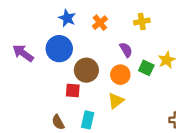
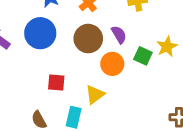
brown circle: (86, 70) -> (88, 39), moved
yellow triangle: (116, 101) -> (95, 95), moved

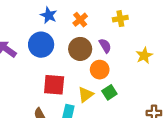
green square: (143, 56) -> (109, 92), moved, turned 32
red square: (56, 83) -> (54, 85), size x1.5

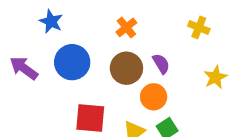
blue star: (49, 15) -> (51, 21), moved
yellow cross: (120, 19) -> (199, 27), moved, turned 32

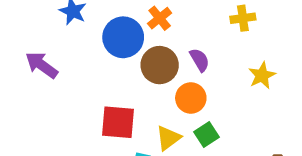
yellow cross: (199, 27) -> (243, 18), turned -30
blue circle: (72, 62) -> (123, 37), moved

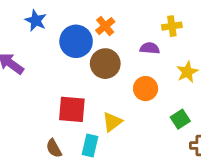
purple semicircle: (200, 60) -> (150, 48), moved, turned -54
orange circle: (191, 98) -> (146, 89), moved
green square: (206, 134) -> (180, 119), moved

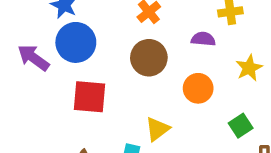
blue circle: (76, 41) -> (76, 42), moved
red square: (72, 109) -> (89, 97), moved

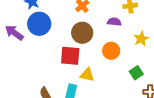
red square: (89, 97) -> (70, 56), moved
yellow triangle: (157, 129) -> (87, 75), turned 49

